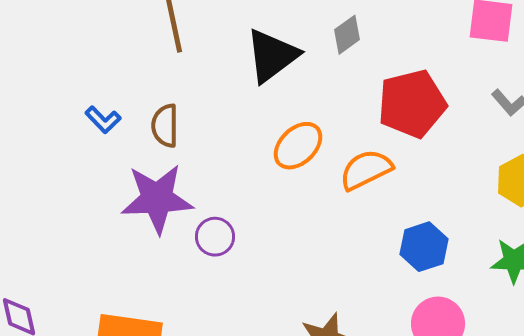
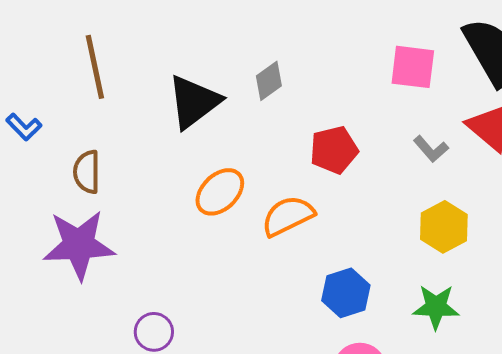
red pentagon: (412, 104) -> (334, 150), size x0.7
blue L-shape: (103, 120) -> (24, 127), moved
purple circle: (215, 237) -> (154, 332), moved

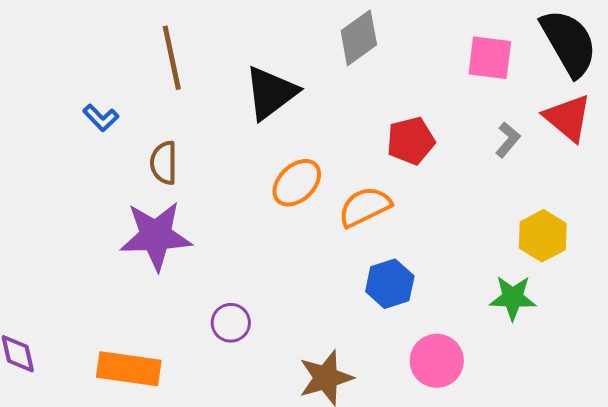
gray diamond: (269, 81) -> (359, 38), moved, size x1.4
gray L-shape: (431, 149) -> (508, 140), turned -99
yellow hexagon: (444, 227) -> (543, 236), moved
blue hexagon: (346, 293) -> (390, 284), moved

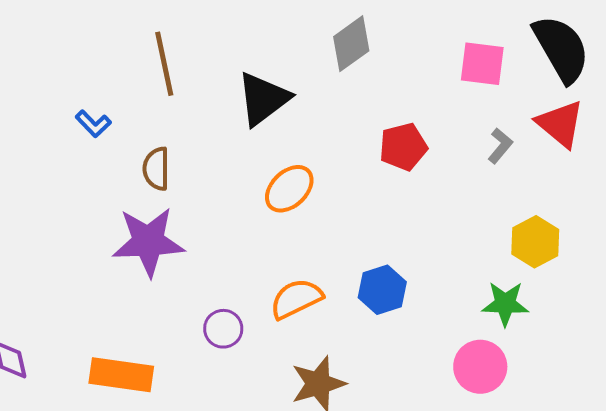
orange semicircle: (365, 207) -> (296, 299), moved
pink circle: (437, 361) -> (480, 367), moved

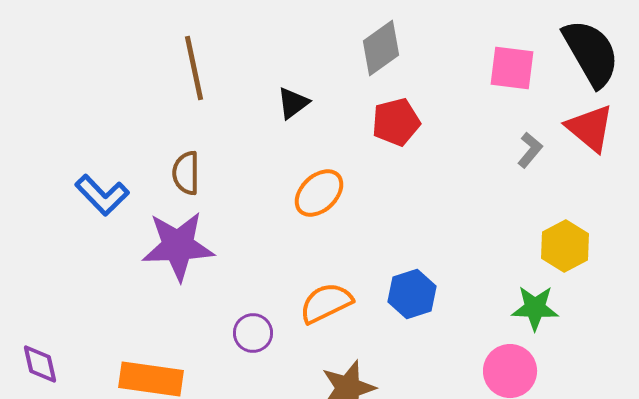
black triangle: (263, 99) -> (293, 103), size x0.6
blue L-shape: (93, 124) -> (102, 195), moved, size x1.5
red pentagon: (403, 147) -> (396, 122), moved

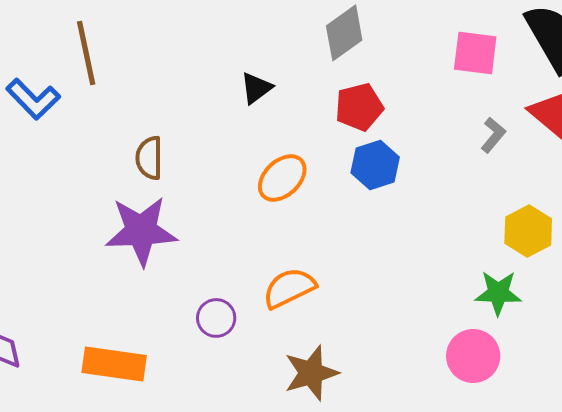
brown line: (194, 68) -> (86, 53), moved
blue L-shape: (102, 195) -> (33, 99), moved
blue hexagon: (412, 294) -> (375, 165), moved

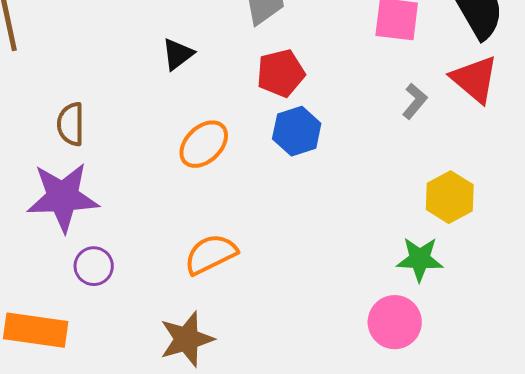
purple circle: (216, 318) -> (94, 266), moved
brown star: (311, 373) -> (187, 339), moved

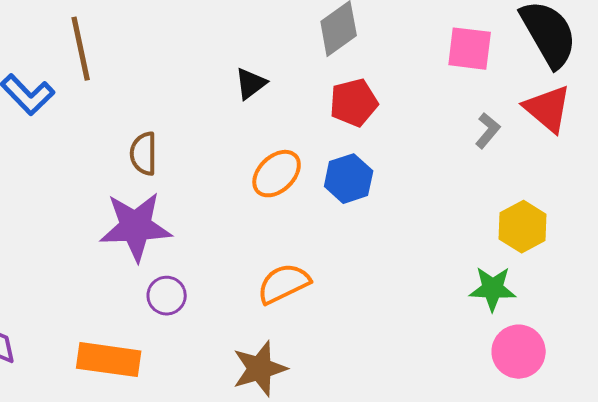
blue hexagon: (297, 131) -> (349, 179), moved
pink circle: (395, 322) -> (519, 352), moved

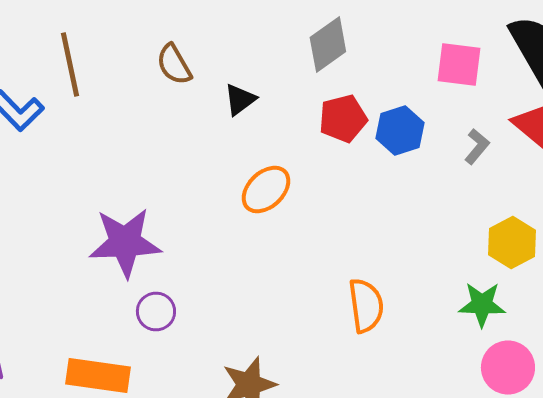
brown semicircle: (144, 154) -> (174, 64), moved, turned -30
blue hexagon: (349, 179) -> (400, 130), moved
orange semicircle: (284, 284) -> (366, 306), moved, turned 108

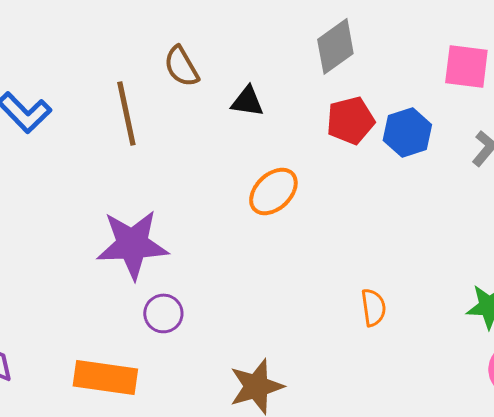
brown line: (70, 64) -> (126, 113), moved
black triangle: (240, 100) -> (247, 101), turned 45
orange semicircle: (366, 306) -> (373, 307), size x0.7

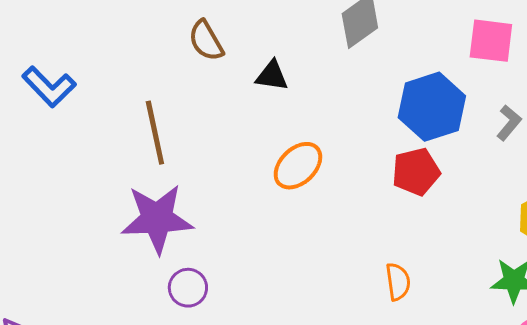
brown line: (126, 113) -> (155, 133), moved
red pentagon: (350, 120) -> (416, 172), moved
blue hexagon: (407, 132) -> (432, 107), size x1.4

